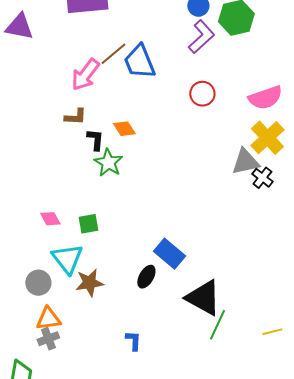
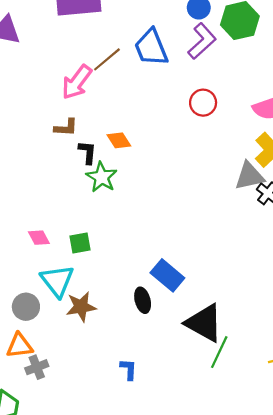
blue trapezoid: (139, 62) -> (151, 48), moved
black ellipse: (146, 277) -> (143, 300), turned -45
orange triangle: (48, 319) -> (19, 346), moved

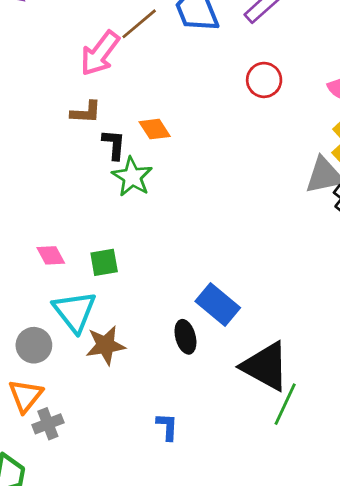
orange triangle: (19, 346) -> (25, 396), turned -44

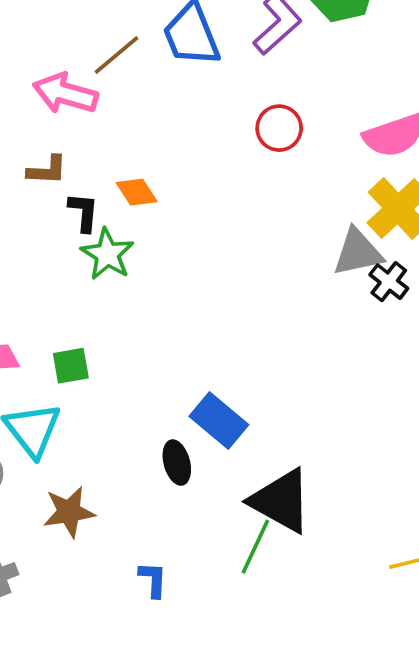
pink arrow: (100, 53) -> (65, 93), turned 69
brown star: (105, 345) -> (69, 512), moved
green line: (285, 404) -> (255, 547), moved

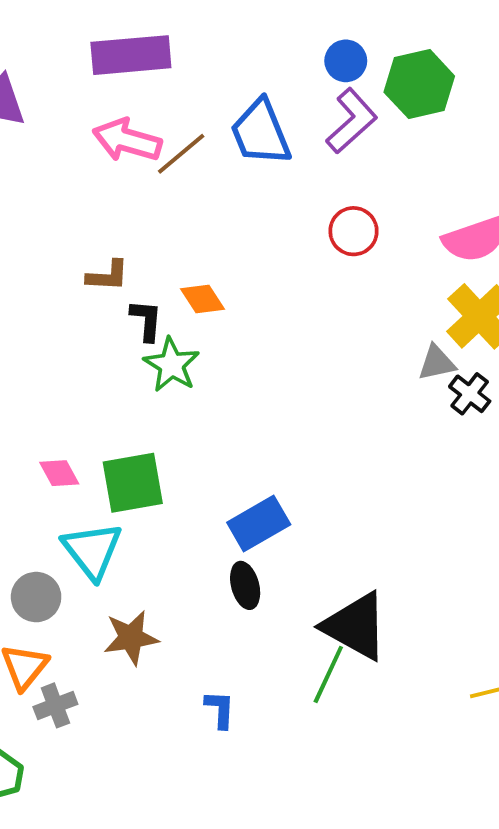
pink arrow: (65, 93) -> (127, 140), moved
gray triangle: (358, 252) -> (437, 363), size x0.7
green square: (71, 366) -> (133, 483), size x1.6
blue rectangle: (219, 421) -> (259, 523), moved, turned -70

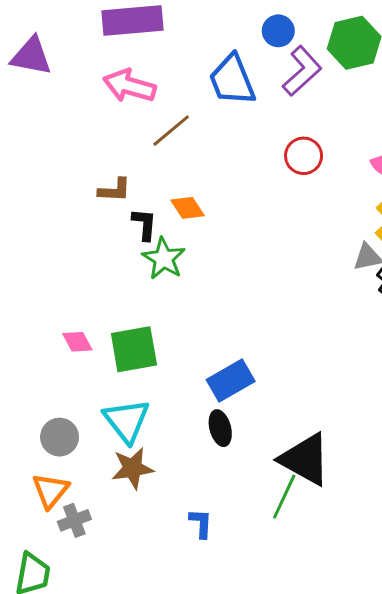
blue circle: (346, 61) -> (278, 31), moved
brown line: (181, 154) -> (171, 131), moved
cyan triangle: (92, 551) -> (126, 421), moved

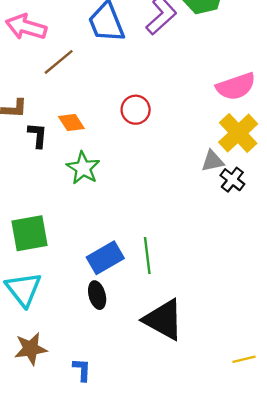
red circle: (304, 156) -> (136, 110), moved
green star: (164, 258) -> (83, 168), moved
brown star: (132, 468) -> (31, 349), moved
green line: (284, 497) -> (147, 255), moved, turned -32

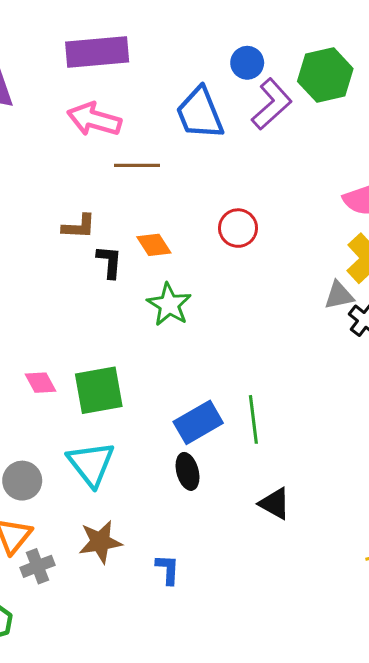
brown line: (59, 62) -> (137, 165), turned 40
black triangle: (164, 320) -> (275, 504), size x0.6

